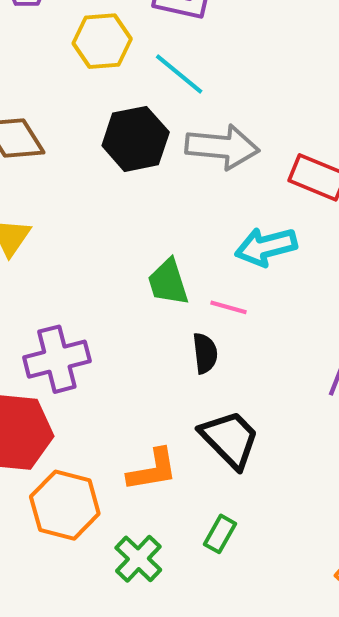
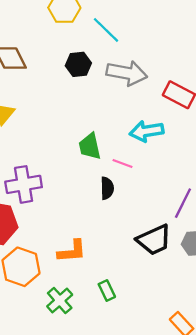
black hexagon: (136, 139) -> (78, 64), size x0.7
black trapezoid: (230, 439) -> (154, 240), moved, turned 105
green rectangle: (220, 534) -> (107, 291), turned -60

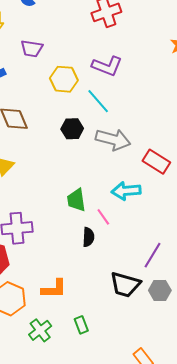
pink line: (122, 164) -> (103, 217), turned 30
black trapezoid: (154, 240) -> (125, 285), turned 36

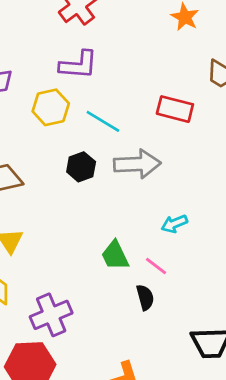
purple L-shape: (107, 66) -> (78, 65), moved
red rectangle: (156, 162) -> (175, 109), moved
cyan arrow: (126, 191) -> (174, 224), size x0.7

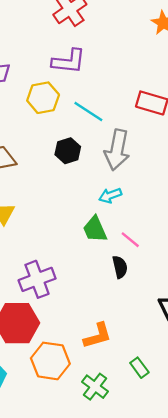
gray arrow: (137, 164) -> (117, 150), turned 102
cyan arrow: (174, 224) -> (110, 195), moved

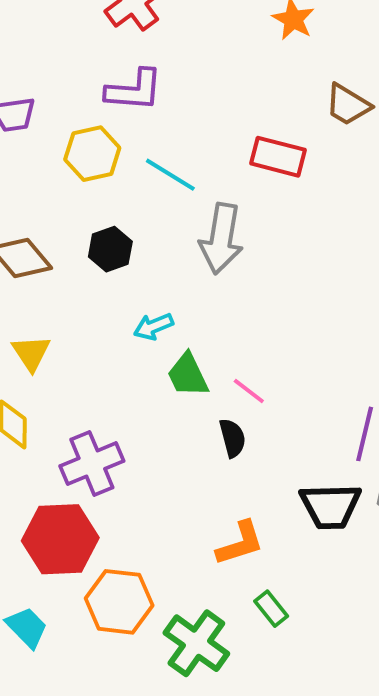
black hexagon: (68, 151) -> (110, 249), moved
cyan arrow: (110, 195) -> (153, 326), moved
orange L-shape: (98, 336) -> (240, 543), moved
green cross: (95, 387) -> (196, 643), size x1.4

